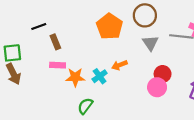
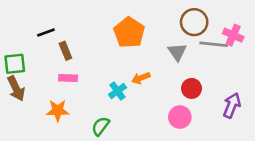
brown circle: (145, 15) -> (194, 22), moved
orange star: (75, 77) -> (58, 111), moved
pink circle: (157, 87) -> (180, 117), moved

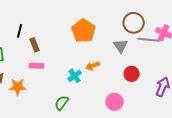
black line: (46, 33) -> (20, 31), turned -56
orange star: (58, 111) -> (18, 87), moved
pink circle: (180, 117) -> (115, 102), moved

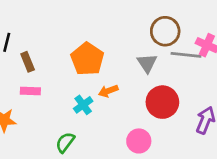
orange pentagon: (84, 31) -> (87, 59), moved
red circle: (132, 74) -> (162, 102), size x1.5

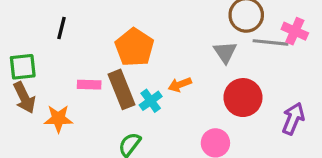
orange pentagon: (87, 59) -> (134, 47), moved
brown rectangle: (28, 62) -> (121, 89), moved, size x1.6

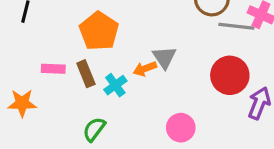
gray triangle: (225, 52) -> (164, 57), moved
brown rectangle: (121, 89) -> (86, 74), size x0.7
red circle: (243, 98) -> (230, 75), moved

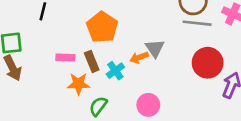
gray line: (236, 26) -> (197, 23), moved
orange star: (22, 103) -> (78, 84), moved
pink circle: (181, 128) -> (148, 105), moved

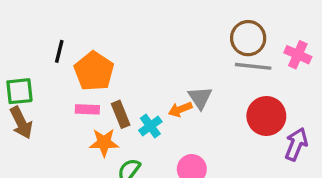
orange pentagon: (102, 27) -> (94, 71), moved

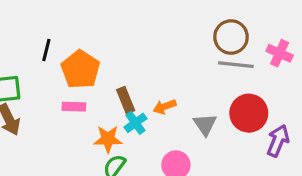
gray triangle: (200, 98) -> (205, 124), moved
brown rectangle: (121, 114) -> (126, 100), moved
orange star: (104, 143) -> (108, 139), moved

